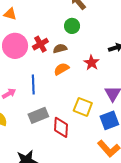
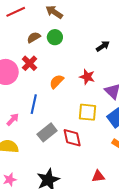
brown semicircle: (60, 49) -> (34, 37), moved
red star: (91, 63) -> (87, 77), moved
blue line: (33, 84) -> (34, 104), turned 30

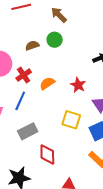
brown semicircle: (34, 37) -> (32, 45), moved
red cross: (30, 63) -> (24, 75), moved
red diamond: (72, 138) -> (47, 154), moved

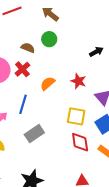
brown semicircle: (32, 45) -> (28, 48), turned 48
red cross: (24, 75) -> (22, 69), moved
red diamond: (47, 154) -> (80, 142), moved

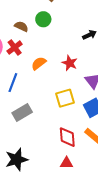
yellow square: (76, 116) -> (65, 98), turned -30
red diamond: (80, 142) -> (67, 137), moved

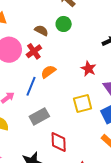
orange semicircle: (39, 63) -> (48, 72), moved
red diamond: (67, 137) -> (59, 142), moved

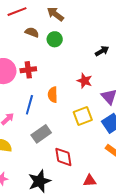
brown semicircle: (41, 30) -> (32, 32), moved
red cross: (34, 51) -> (28, 70), turned 35
orange semicircle: (48, 72) -> (53, 95), moved, turned -49

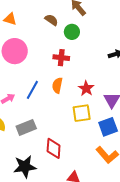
red cross: (28, 70) -> (61, 58), moved
red star: (85, 81) -> (86, 88), moved
gray rectangle: (41, 134) -> (26, 127), moved

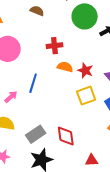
green circle: (72, 32) -> (85, 16), moved, size x1.6
orange semicircle: (57, 85) -> (65, 67), moved, turned 105
gray rectangle: (26, 127) -> (36, 134), moved

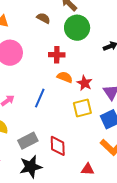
green circle: (85, 16) -> (77, 28), moved
blue line: (33, 83) -> (40, 98), moved
red triangle: (92, 160) -> (88, 169), moved

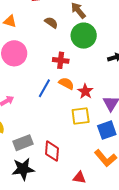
blue line: (40, 98) -> (44, 88), moved

